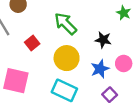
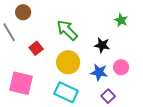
blue star: (100, 69) -> (99, 72), turned 30

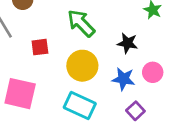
red square: (36, 48) -> (40, 47), turned 32

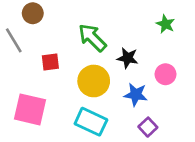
black star: (127, 43) -> (128, 58), moved
pink circle: (153, 72) -> (165, 74), moved

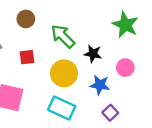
brown circle: (33, 13) -> (26, 19), moved
green star: (165, 24) -> (125, 25), size x1.6

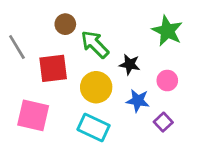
brown circle: (26, 19) -> (65, 24), moved
red square: (27, 57) -> (53, 68), size x1.6
purple square: (110, 113) -> (163, 122), moved

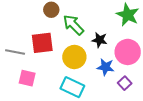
gray line: (17, 47) -> (15, 52), moved, turned -48
pink circle: (167, 81) -> (128, 52), size x1.6
pink square: (33, 115) -> (27, 78), size x0.7

